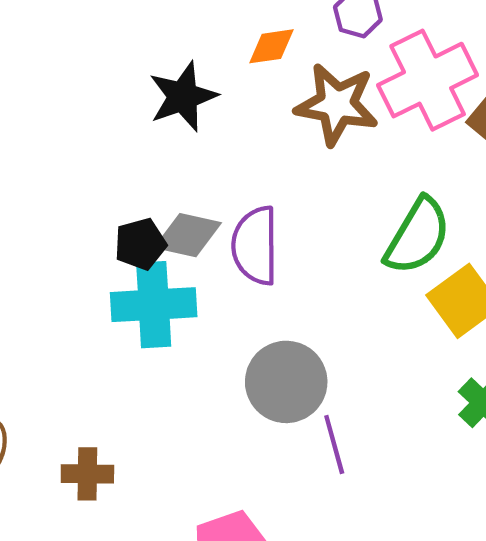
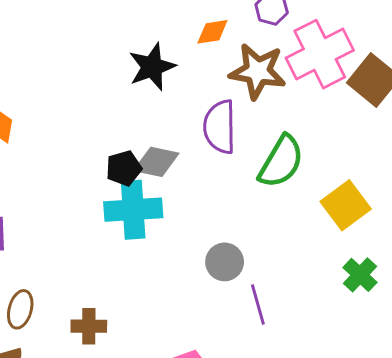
green semicircle: (418, 236) -> (281, 162), moved
purple semicircle: (255, 246) -> (220, 127), moved
gray circle: (286, 382) -> (225, 262), size x0.7

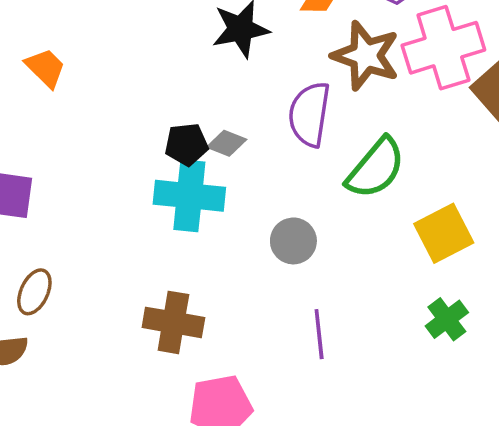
gray diamond: (156, 162) -> (227, 143), size x0.7
gray circle: (225, 262) -> (293, 241), moved
brown cross: (89, 326) -> (173, 322), moved, size x1.4

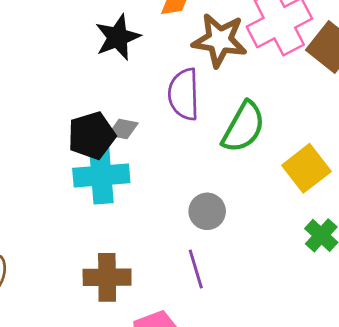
black pentagon: (186, 144) -> (92, 136), size x1.4
gray circle: (293, 241) -> (207, 211), moved
purple line: (319, 334) -> (196, 269), moved

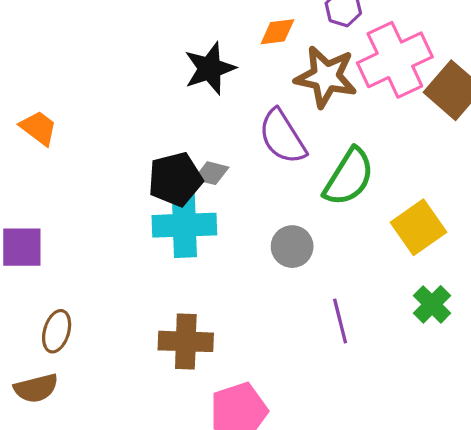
purple semicircle: (184, 94) -> (282, 137), turned -33
gray circle: (207, 211) -> (292, 247), moved
purple line: (196, 269) -> (340, 321), moved

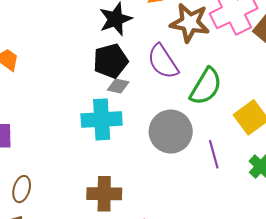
black pentagon: (175, 179) -> (111, 61), moved
gray circle: (292, 247) -> (171, 132), size x1.6
purple line: (340, 321) -> (214, 154), moved

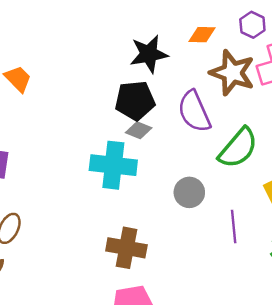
gray circle: (171, 132) -> (189, 192), size x0.6
brown cross: (104, 194) -> (126, 248), moved

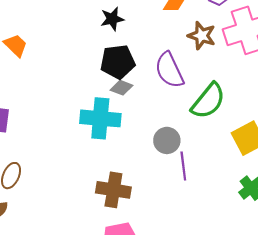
black star: (149, 54) -> (112, 19), moved, size x0.7
brown star: (232, 73) -> (202, 36), size x0.7
purple line: (234, 227) -> (183, 166), moved

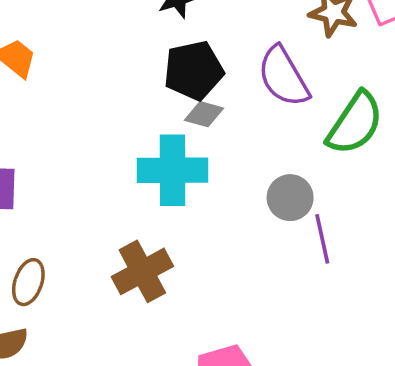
brown cross: (113, 190) -> (142, 271), moved, turned -32

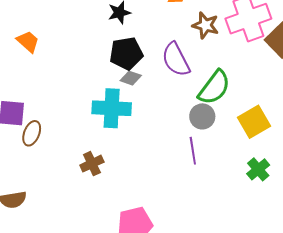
gray circle: (290, 198) -> (202, 116), moved
brown cross: (142, 271) -> (92, 164), size x0.7
brown ellipse: (28, 282) -> (32, 133), moved

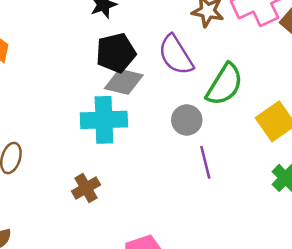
gray diamond: (131, 78) -> (124, 82), size x1.5
gray circle: (202, 116) -> (187, 120), moved

